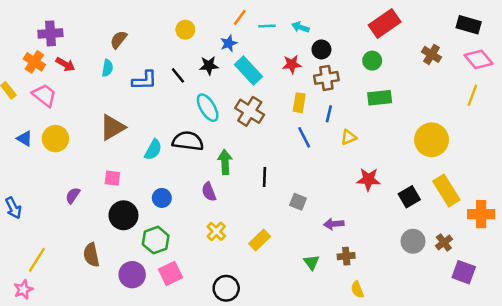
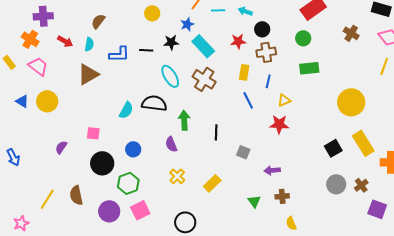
red arrow: (65, 64) -> (65, 41), moved
black line: (178, 75) -> (146, 50), turned -48
brown triangle: (112, 127) -> (88, 74), moved
red star: (368, 179) -> (279, 124), moved
yellow line: (37, 260) -> (47, 199), moved

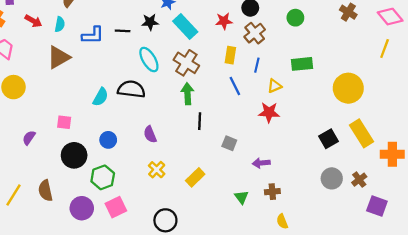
brown cross: (266, 52) -> (255, 33), turned -30
green rectangle: (309, 68) -> (302, 64), moved
green arrow: (184, 120) -> (187, 94), moved

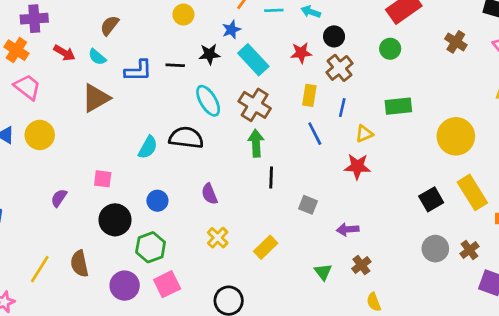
cyan semicircle: (60, 24) -> (97, 57), turned 120
brown cross: (272, 192) -> (361, 265), turned -32

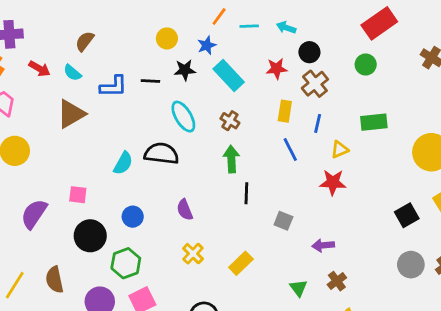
yellow circle: (183, 15) -> (167, 38), moved
brown cross: (255, 105) -> (230, 121), size x0.6
purple semicircle: (59, 198) -> (34, 214), size x1.6

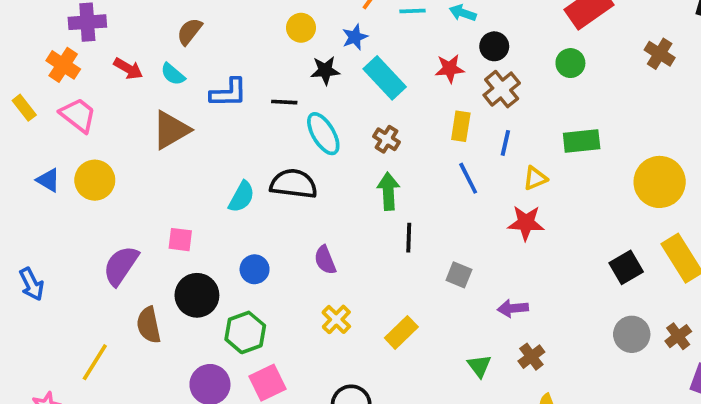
black line: (150, 81) -> (284, 102), moved
brown semicircle: (55, 280) -> (149, 325), moved

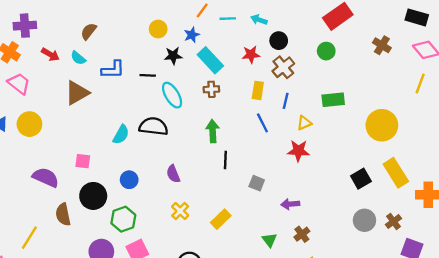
brown cross: (386, 139) -> (211, 89), moved, turned -35
purple semicircle: (121, 266) -> (46, 177), turned 80

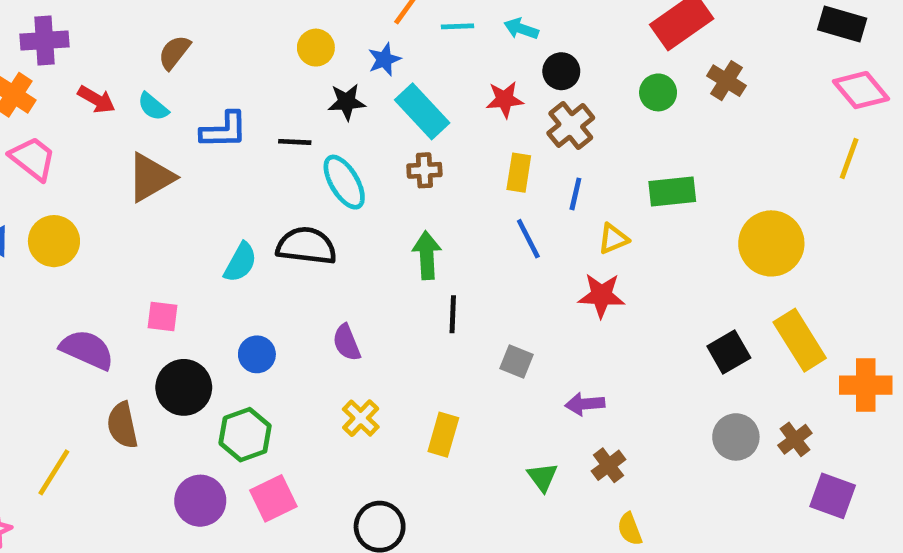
brown cross: (382, 45) -> (726, 81), moved
yellow rectangle: (221, 219) -> (443, 435), turned -30

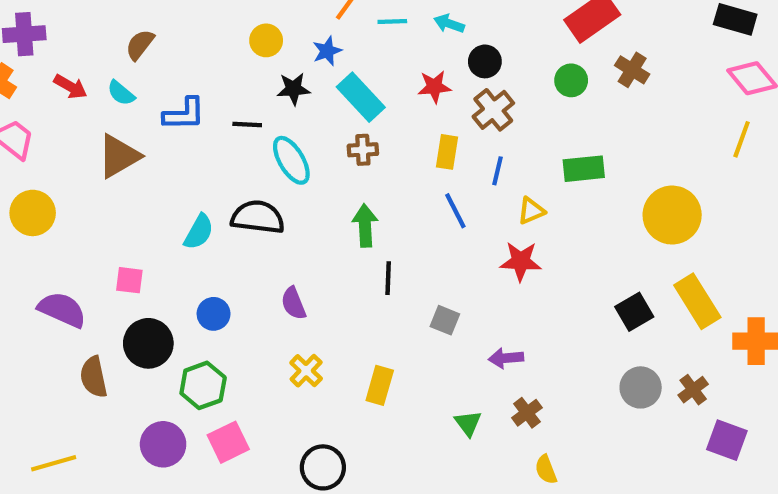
yellow line: (54, 472) -> (54, 463), moved, turned 42

